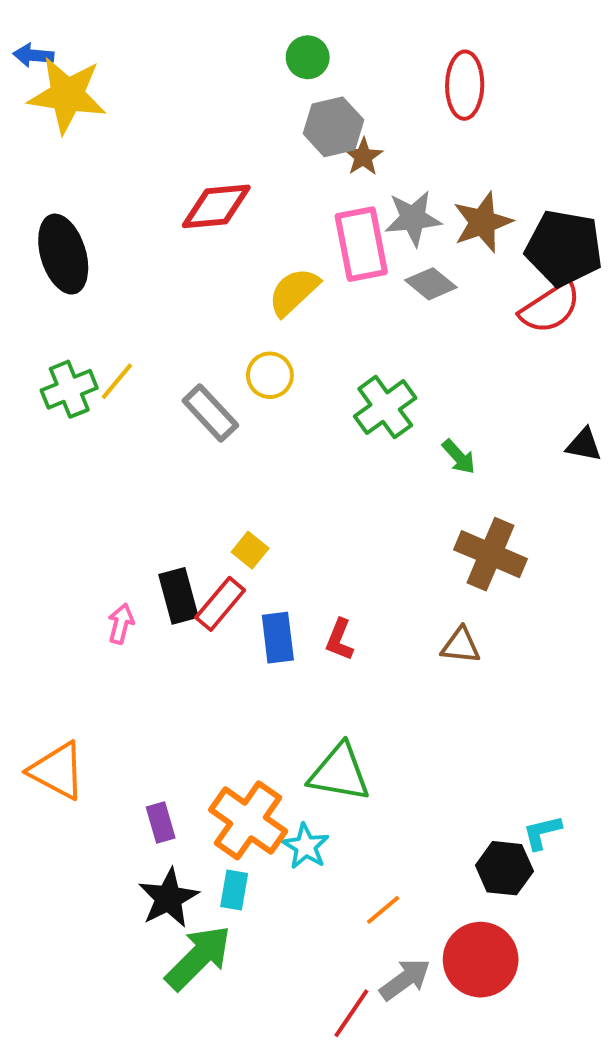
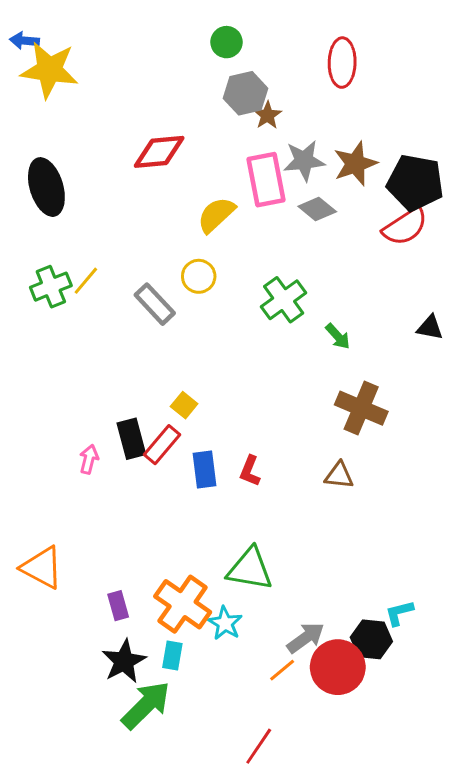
red circle: (481, 960) -> (338, 667), moved
gray arrow: (405, 979) -> (306, 638), moved

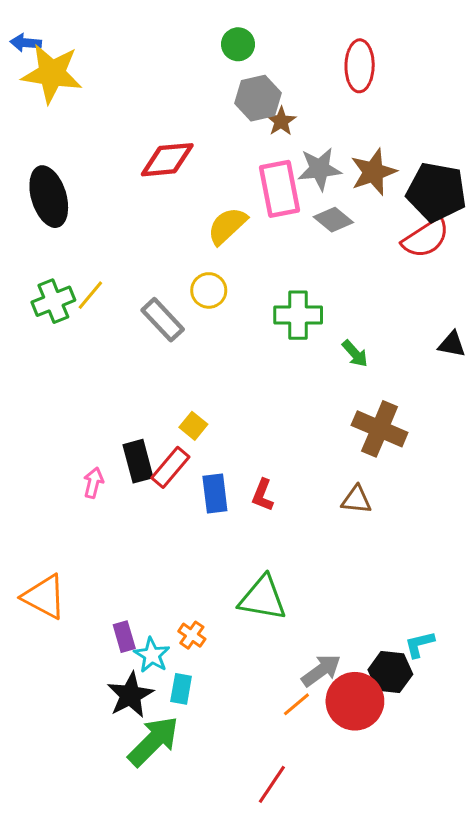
green cross: (284, 300) -> (298, 315), turned 36
orange cross: (183, 604) -> (192, 635), size x0.5
cyan star: (225, 623) -> (152, 655), moved

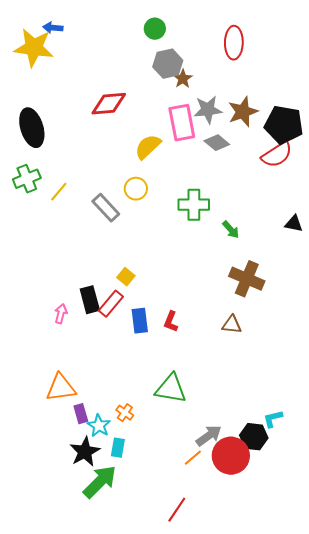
blue arrow: (26, 43) -> (53, 28), moved
green cross: (53, 301) -> (27, 179), moved
orange triangle: (44, 597) -> (61, 388), moved, turned -36

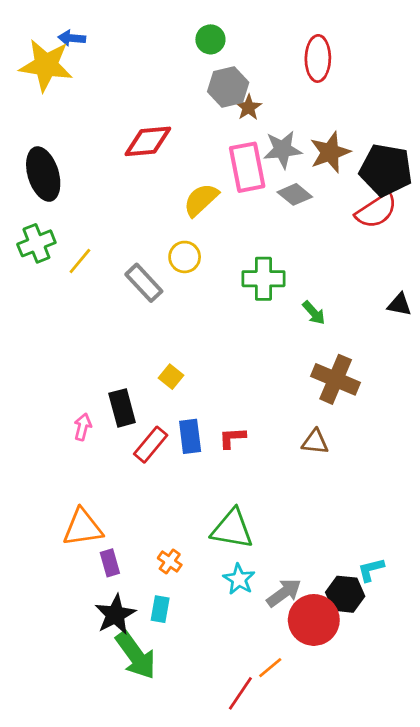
red rectangle: (111, 304) -> (151, 445), moved
red L-shape: (171, 322) -> (232, 438), turned 65
cyan star: (99, 426) -> (239, 579), moved
orange line: (193, 458) -> (270, 668), moved
green arrow: (100, 482) -> (136, 655), turned 99

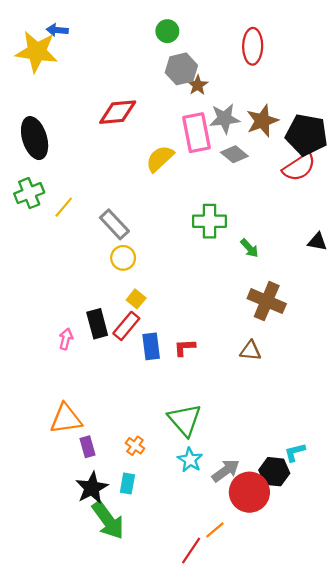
yellow circle: (185, 257) -> (123, 258), moved
red rectangle: (151, 445) -> (126, 326), moved
green triangle: (232, 529) -> (185, 420), turned 39

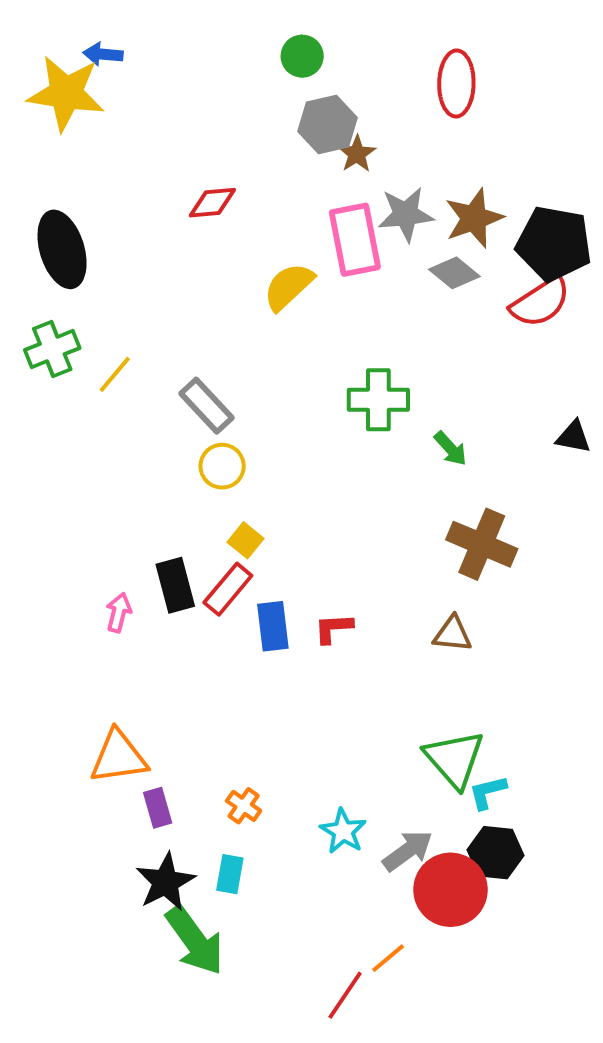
red diamond: (118, 112) -> (212, 203), size x0.7
gray diamond: (234, 154) -> (454, 273), moved
green triangle: (185, 420) -> (454, 759), moved
cyan L-shape: (295, 452) -> (488, 792), moved

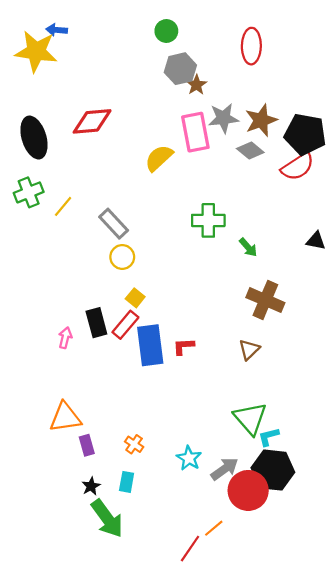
red diamond: (212, 203) -> (92, 121), moved, size x1.5
blue rectangle: (273, 626) -> (150, 345), size x1.5
brown triangle: (452, 634) -> (249, 350), turned -50
black hexagon: (495, 853) -> (273, 470), size x1.4
black star: (165, 882) -> (91, 486), size x0.6

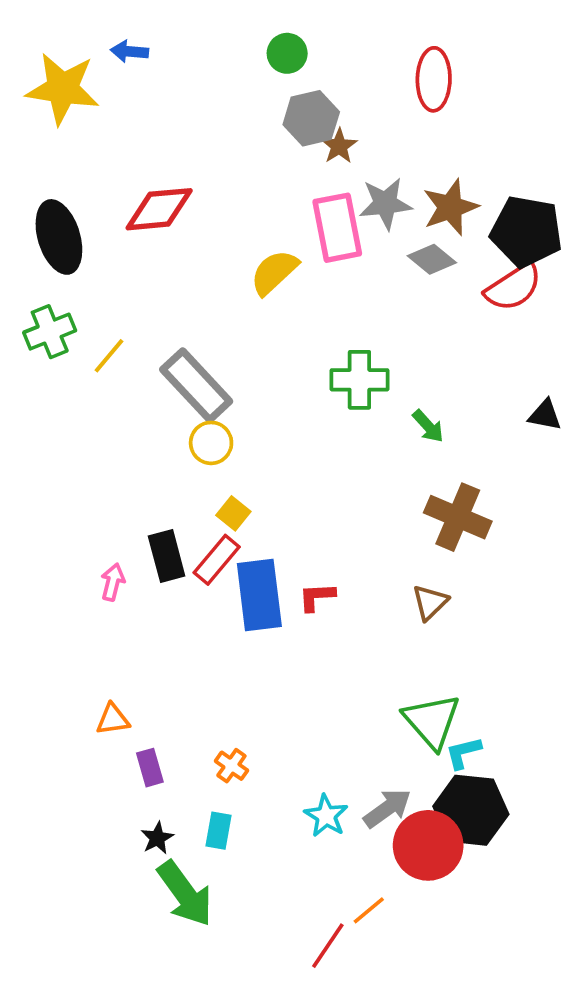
blue arrow: (57, 30) -> (129, 51), moved
gray rectangle: (114, 224) -> (196, 385), size x1.4
orange triangle: (65, 417) -> (113, 719), size x0.6
cyan star: (189, 458) -> (326, 816), moved

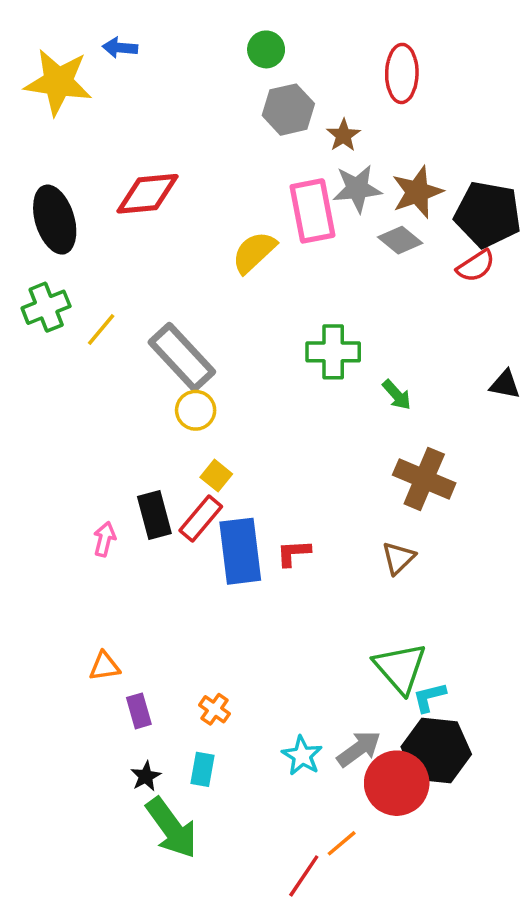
brown star: (339, 146) -> (343, 135), moved
red semicircle: (513, 287) -> (476, 266), size x0.7

